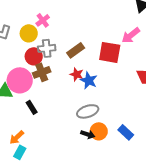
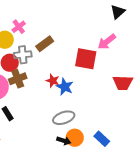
brown rectangle: (76, 50) -> (45, 44), moved

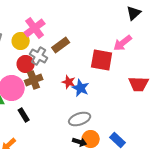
pink cross: (19, 27) -> (35, 28), size x1.5
gray cross: (23, 55) -> (39, 56), turned 36

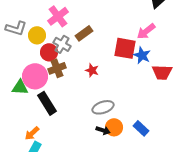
yellow circle: (21, 41) -> (37, 35), moved
blue star: (81, 88) -> (142, 55), moved
black rectangle: (24, 115) -> (47, 103), size x1.6

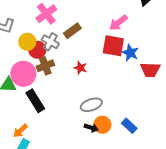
pink arrow: (146, 31) -> (118, 23), moved
yellow circle: (37, 35) -> (27, 42), moved

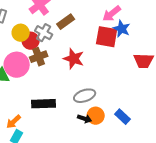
blue star: (130, 53) -> (122, 29), moved
red star: (80, 68) -> (74, 59), size x1.5
black rectangle: (35, 101) -> (44, 104), moved, turned -60

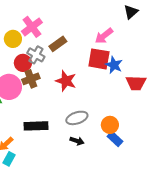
blue star: (122, 29) -> (114, 65), moved
yellow circle: (21, 33) -> (13, 39), moved
orange circle: (96, 116) -> (110, 125), moved

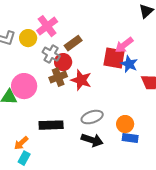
pink arrow: (104, 36) -> (124, 45), moved
red circle: (23, 63) -> (63, 62), moved
brown cross: (31, 79) -> (58, 77), moved
blue rectangle: (115, 139) -> (130, 138), turned -35
black arrow: (77, 141) -> (92, 140), size x1.5

